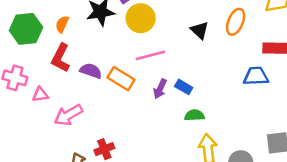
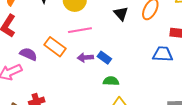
purple semicircle: (91, 71) -> (28, 54), moved
purple arrow: (160, 89) -> (85, 58), turned 56

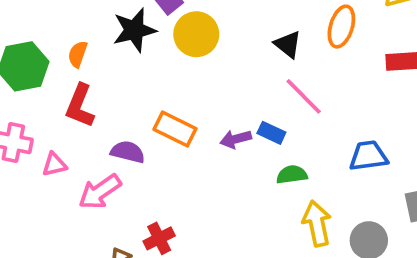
pink line: (80, 30) -> (304, 96), moved, turned 65
blue trapezoid: (163, 54) -> (368, 156), moved

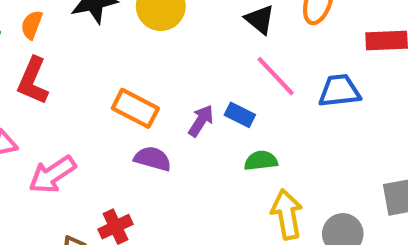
purple arrow: (236, 139) -> (201, 121), turned 136
purple semicircle: (128, 152) -> (153, 159), moved
blue trapezoid: (368, 156) -> (339, 91), moved

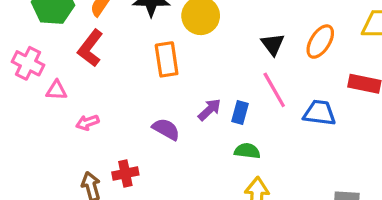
orange rectangle: (135, 108) -> (167, 59), moved, turned 40
blue rectangle: (240, 115) -> (240, 112), turned 65
pink arrow: (52, 175) -> (87, 122), size x0.6

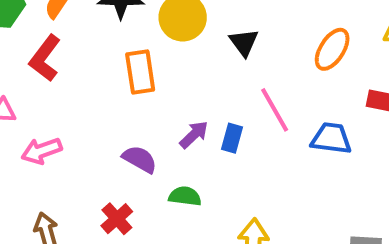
black triangle: (273, 44) -> (244, 43), moved
pink arrow: (87, 122) -> (42, 151), size x1.4
green semicircle: (247, 151) -> (185, 196), moved
red cross: (125, 174) -> (117, 219), moved, turned -30

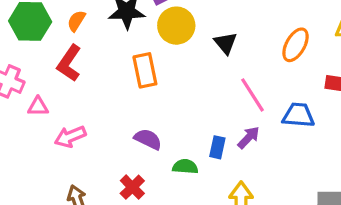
purple arrow: (194, 135) -> (249, 138), moved
blue rectangle: (232, 138) -> (217, 147), moved

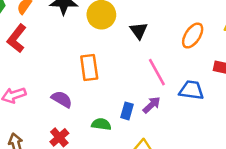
orange rectangle: (145, 70) -> (89, 68), moved
purple semicircle: (148, 139) -> (62, 99), moved

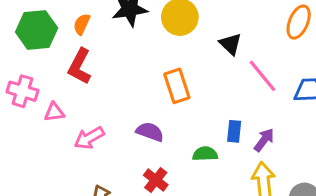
black triangle: (139, 31) -> (230, 44), moved
purple arrow: (152, 105) -> (264, 140), moved

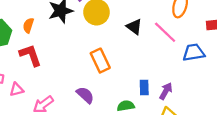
red L-shape: (80, 66) -> (30, 55), turned 140
pink line: (262, 76) -> (165, 32), moved
purple semicircle: (150, 132) -> (85, 95), turned 30

